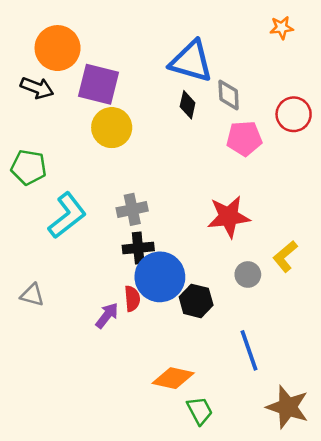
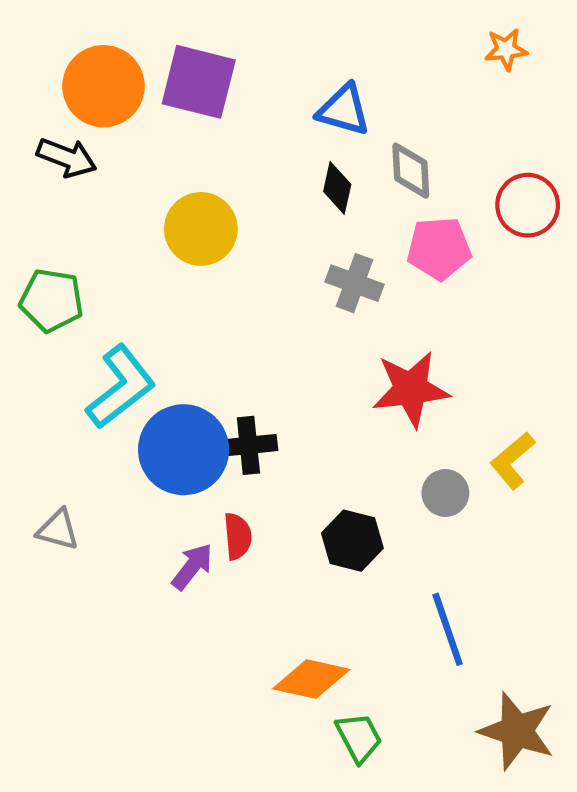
blue triangle: (191, 61) -> (344, 110), size x0.7
purple square: (98, 84) -> (199, 82), moved
gray cross: (132, 209) -> (355, 283), moved, turned 32
blue circle: (160, 277) -> (184, 450), moved

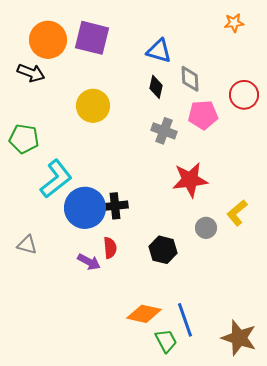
purple arrow: (192, 567) -> (89, 262), turned 80
blue line: (448, 629) -> (185, 320), moved

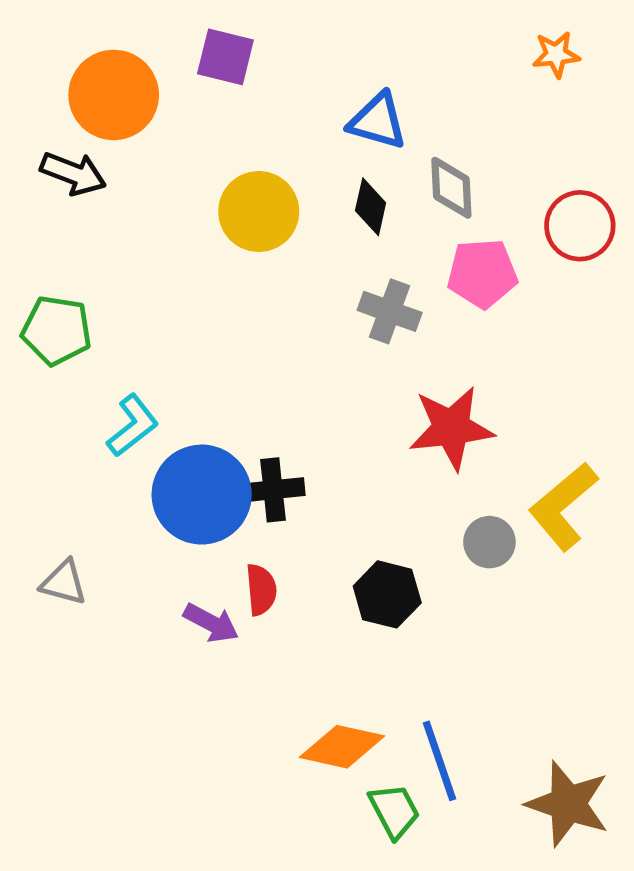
purple square: (92, 38) -> (225, 57), moved, size x0.7
yellow circle: (93, 106) -> (259, 211), moved
cyan L-shape: (56, 179) -> (133, 426), size x0.7
yellow L-shape: (237, 213) -> (563, 506), size x1.4

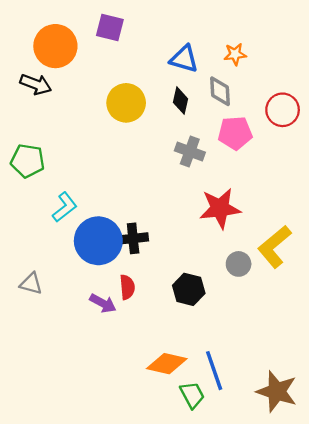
orange star: (556, 55) -> (235, 54), moved

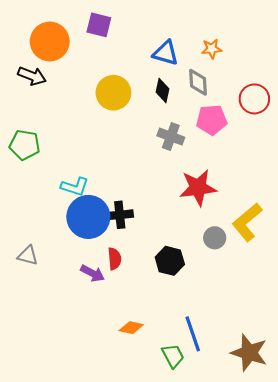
cyan L-shape: (65, 207) -> (75, 187), moved, turned 56
orange diamond: (167, 364) -> (131, 328), moved, size x0.7

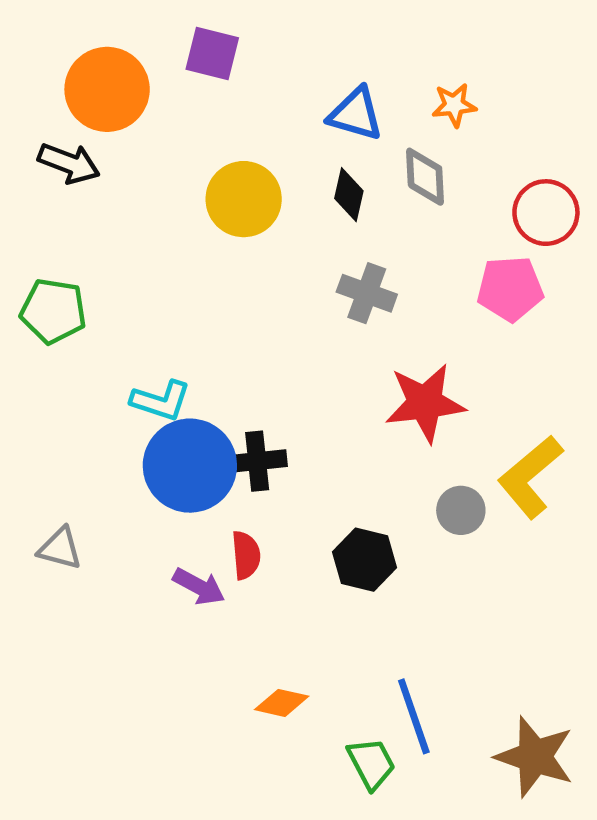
pink pentagon: (212, 120) -> (510, 289), moved

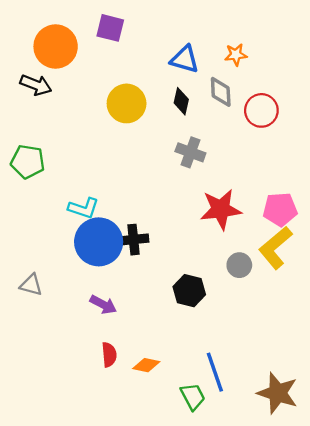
red circle: (546, 213) -> (261, 110), moved
pink pentagon: (510, 289) -> (280, 209), moved
red semicircle: (246, 555) -> (109, 355), moved

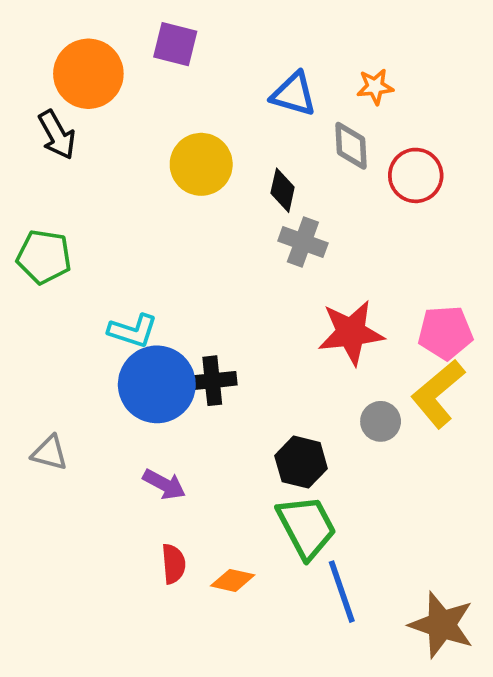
black arrow: (36, 85) -> (57, 135), turned 40
black diamond: (181, 101) -> (283, 190), moved
green trapezoid: (193, 397) -> (307, 527), moved, size x1.5

